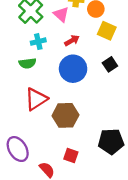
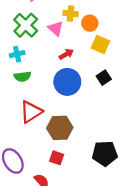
cyan cross: (38, 42) -> (17, 54), moved
red square: (71, 156) -> (57, 158), moved

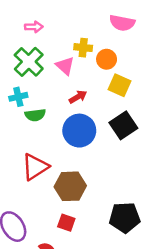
green semicircle: (22, 77) -> (35, 115), moved
black square: (104, 78) -> (123, 125), size x1.5

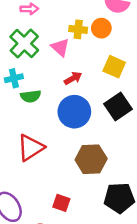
orange circle: (107, 59) -> (101, 28), moved
brown hexagon: (70, 186) -> (91, 159), moved

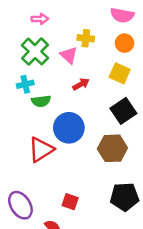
orange circle: (101, 28) -> (125, 43), moved
blue circle: (74, 112) -> (69, 128), moved
brown hexagon: (91, 159) -> (112, 148), moved

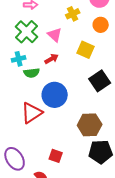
yellow cross: (86, 38) -> (73, 14), moved, turned -32
yellow square: (120, 73) -> (86, 50), moved
red arrow: (81, 84) -> (52, 59), moved
brown hexagon: (112, 148) -> (90, 125), moved

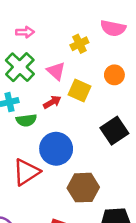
orange circle: (101, 25) -> (114, 75), moved
yellow square: (86, 50) -> (79, 90), moved
brown hexagon: (90, 125) -> (83, 188), moved

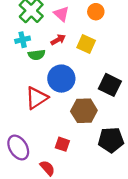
orange circle: (114, 75) -> (96, 12), moved
yellow square: (79, 90) -> (86, 44), moved
black square: (114, 131) -> (110, 85), moved, turned -30

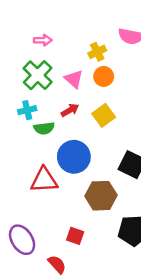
orange circle: (96, 12) -> (104, 76), moved
yellow square: (86, 44) -> (104, 115), turned 30
red triangle: (37, 98) -> (44, 180), turned 30

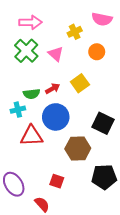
pink arrow: (43, 40) -> (30, 22), size x1.5
orange circle: (104, 76) -> (97, 52), moved
cyan cross: (27, 110) -> (18, 110), moved
red arrow: (70, 110) -> (53, 89), moved

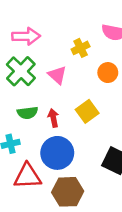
red arrow: (53, 89) -> (53, 118), turned -72
green semicircle: (32, 94) -> (27, 113), moved
brown hexagon: (78, 148) -> (68, 192), moved

